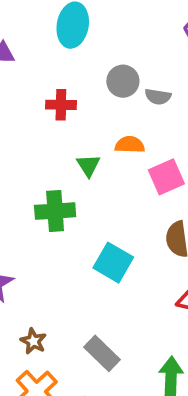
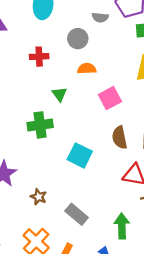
gray semicircle: (158, 97) -> (100, 17), moved
orange semicircle: (130, 145) -> (87, 69), moved
brown star: (33, 341) -> (39, 197), moved

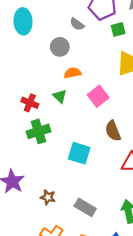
gray semicircle: (100, 17) -> (77, 24), turned 40
red cross: (39, 57) -> (30, 103), moved, turned 35
green triangle: (59, 94) -> (60, 96), moved

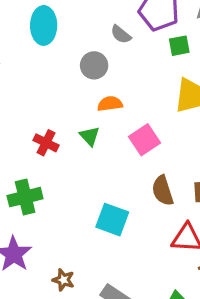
green cross: (38, 131) -> (25, 197), moved

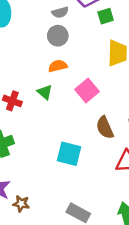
gray semicircle: (121, 34) -> (60, 12), turned -49
gray circle: (94, 65) -> (58, 36), moved
brown star: (63, 280) -> (21, 204), moved

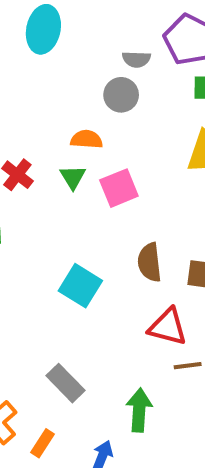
orange semicircle: (58, 66) -> (86, 139), moved
pink square: (87, 90) -> (119, 188), moved

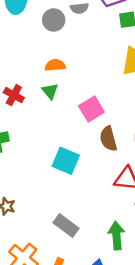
gray circle: (121, 95) -> (54, 20), moved
pink square: (119, 188) -> (91, 109), moved

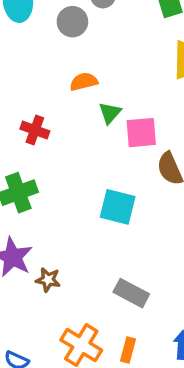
green triangle: (50, 91) -> (110, 113), moved, turned 30
pink square: (91, 109) -> (141, 133), turned 35

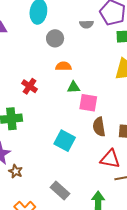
gray circle: (72, 22) -> (55, 38), moved
green triangle: (110, 113) -> (74, 87), turned 32

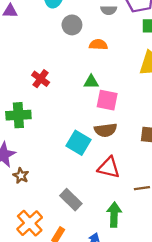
orange semicircle: (63, 66) -> (98, 45), moved
brown semicircle: (99, 127) -> (106, 130), moved, turned -90
red triangle: (110, 159) -> (109, 168), moved

